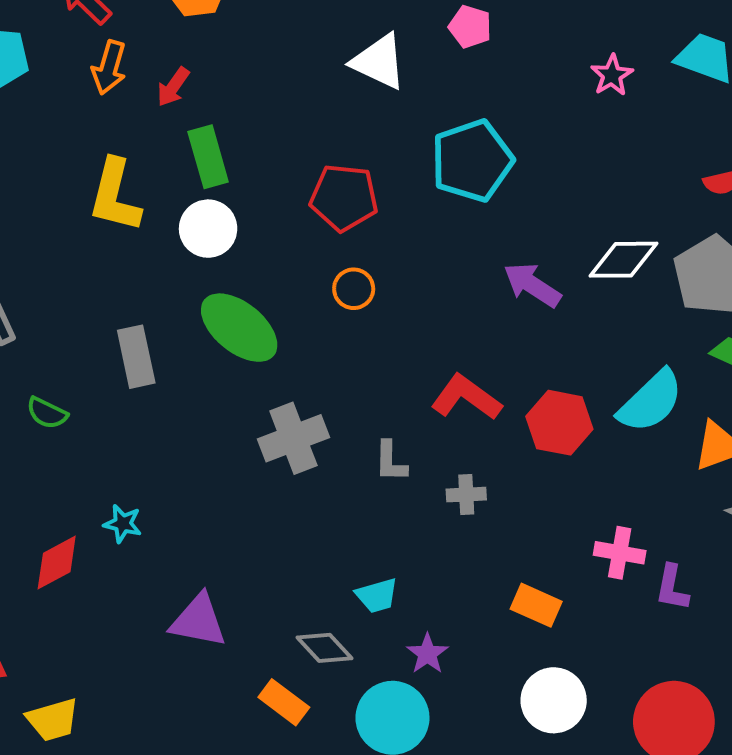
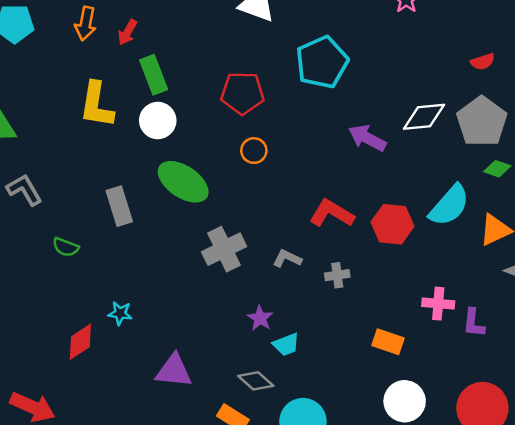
gray L-shape: (391, 462) -> (287, 258), turned 120
purple star: (427, 654) -> (260, 318), moved

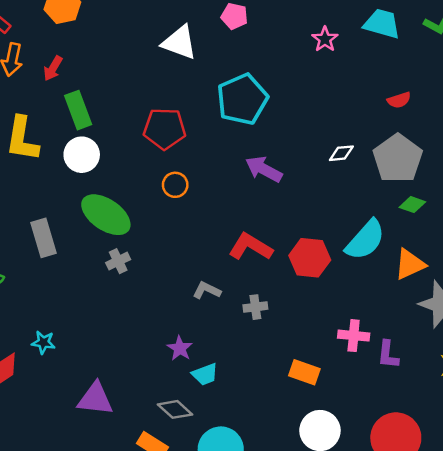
white diamond: (424, 117) -> (341, 153), size x0.6
purple arrow: (367, 138) -> (264, 169), moved
gray cross: (224, 249) -> (118, 261), moved, size x0.6

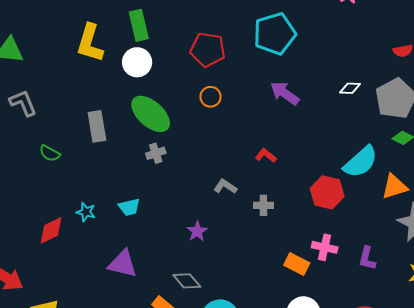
red L-shape: (251, 247) -> (266, 155), size x0.6
red hexagon: (310, 258) -> (327, 192), moved
pink cross: (354, 336) -> (325, 247), moved
cyan trapezoid: (205, 374) -> (129, 207), moved

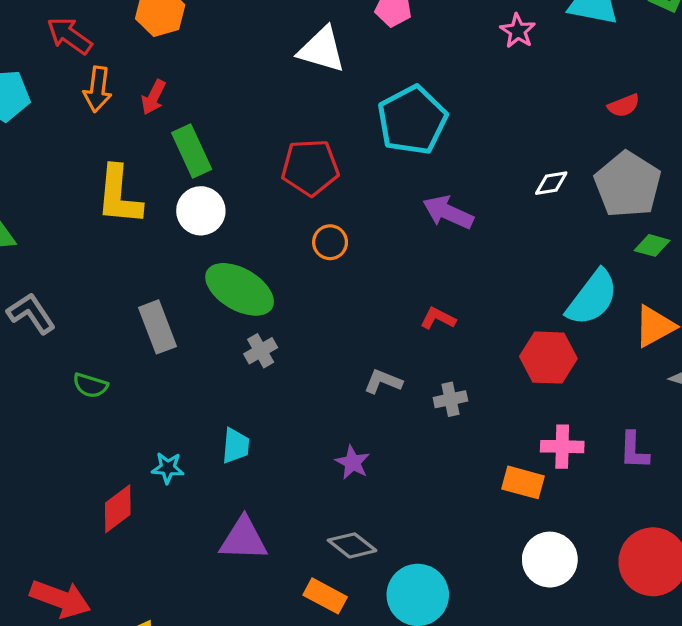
cyan trapezoid: (129, 207) -> (236, 446), turned -60

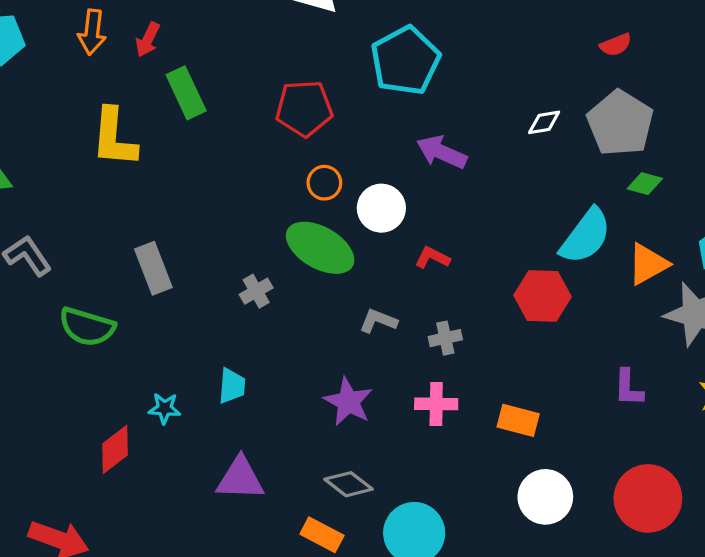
white circle: (201, 211) -> (381, 208), moved
green ellipse: (240, 289) -> (320, 248), moved
green semicircle: (90, 385) -> (87, 327), size x1.6
pink cross: (562, 447) -> (436, 404), moved
purple star: (353, 462) -> (348, 402), size x1.4

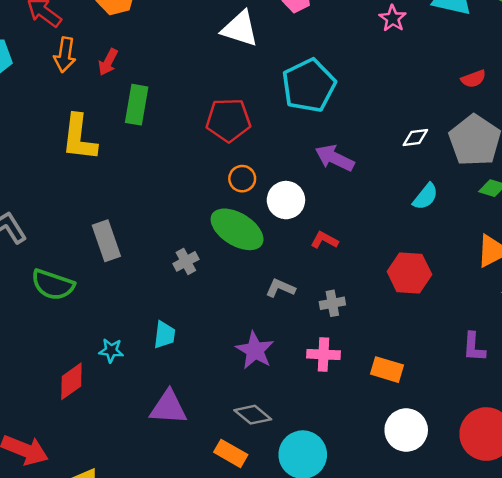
green rectangle: (186, 93) -> (137, 105), turned 33
cyan semicircle: (586, 236) -> (425, 197), moved, size x0.6

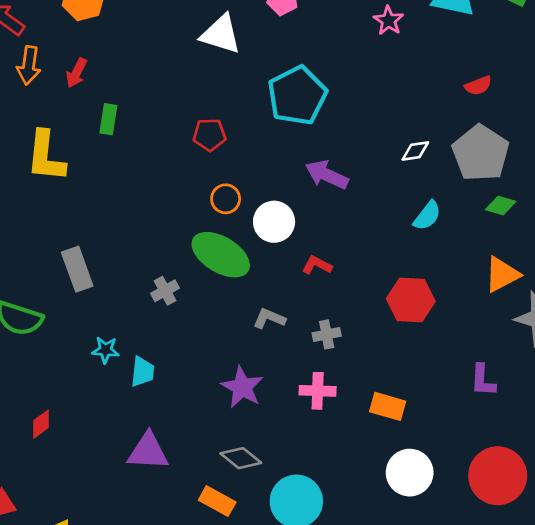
green rectangle: (137, 105) -> (108, 119), size x0.7
red pentagon: (228, 120) -> (209, 135), size x0.7
cyan star: (111, 350) -> (105, 350), moved
red diamond: (71, 381) -> (41, 424), size x0.7

